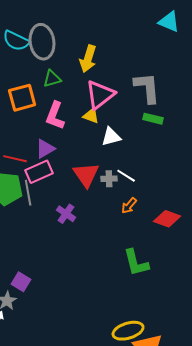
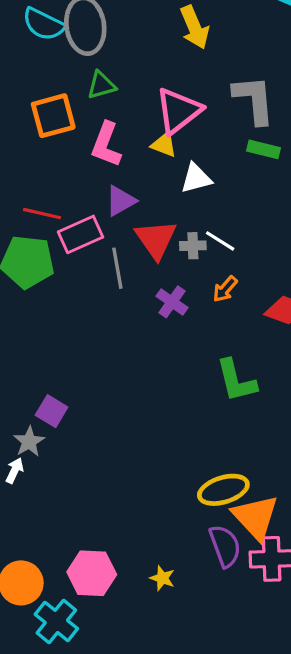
yellow arrow: (88, 59) -> (194, 27), moved, turned -40
purple triangle: (45, 149) -> (121, 201), moved
gray line: (28, 193) -> (117, 268), moved
purple cross: (66, 214) -> (172, 302), moved

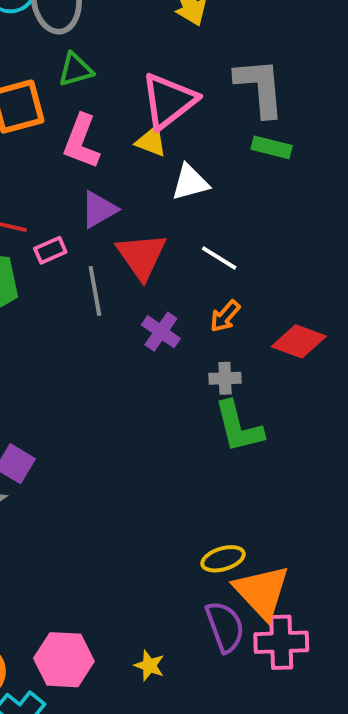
pink rectangle: (80, 234) -> (50, 250), size x0.6
gray cross: (193, 246) -> (225, 378), moved
yellow ellipse: (223, 490) -> (223, 559), size x0.7

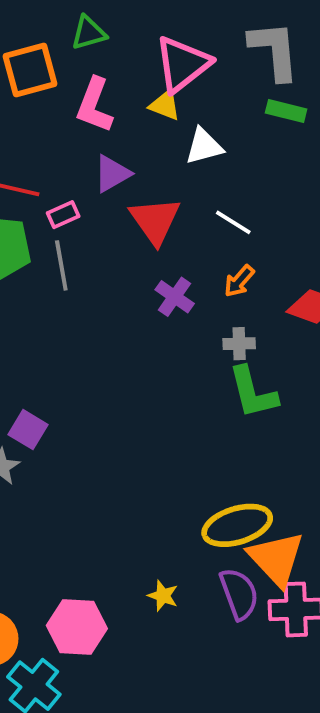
gray line: (95, 291) -> (61, 265), moved
yellow ellipse: (223, 559) -> (237, 525), size x1.6
yellow star: (149, 665) -> (163, 596), moved

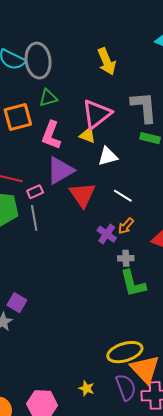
purple triangle: (112, 174) -> (60, 170), size x1.4
purple cross: (175, 297) -> (107, 234), moved

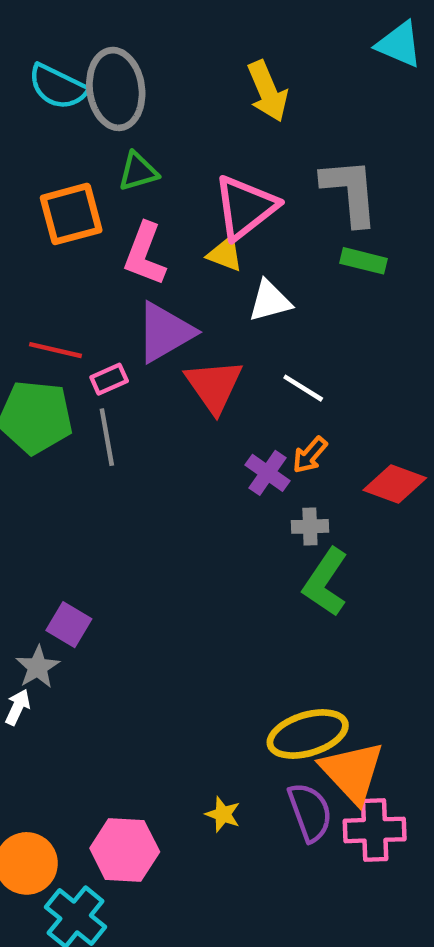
green L-shape: (133, 283) -> (326, 582), turned 48

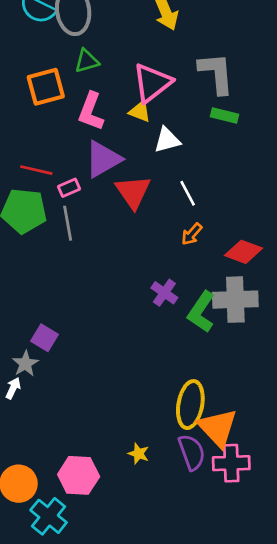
white line: (303, 388) -> (188, 193), turned 30
purple cross: (268, 473) -> (164, 293), moved
gray cross: (310, 526) -> (235, 300), moved, size x2.0
yellow ellipse: (308, 734) -> (190, 405), turned -63

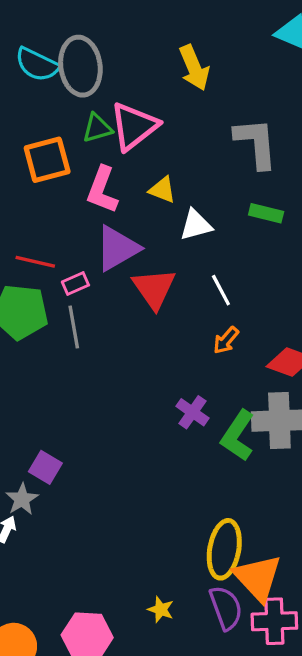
pink triangle: (152, 83) -> (134, 126), moved
green rectangle: (224, 115) -> (266, 213), moved

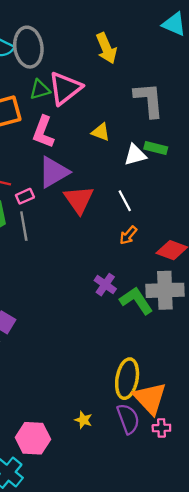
yellow triangle: (162, 190) -> (101, 132), moved
white triangle: (196, 225) -> (135, 155), moved
green L-shape: (238, 436) -> (136, 301), turned 112
pink cross: (274, 621) -> (161, 428), size x0.6

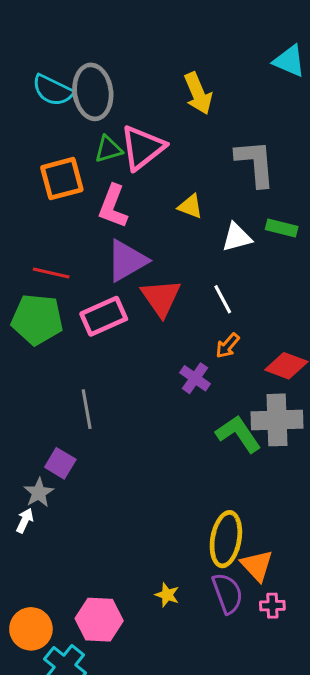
green rectangle: (156, 148) -> (282, 228), moved
pink rectangle: (25, 196) -> (104, 316), moved, size x1.8
gray line: (24, 226) -> (87, 409), moved
purple cross: (105, 285) -> (195, 378), moved
orange triangle: (150, 398) -> (257, 565), size x0.7

